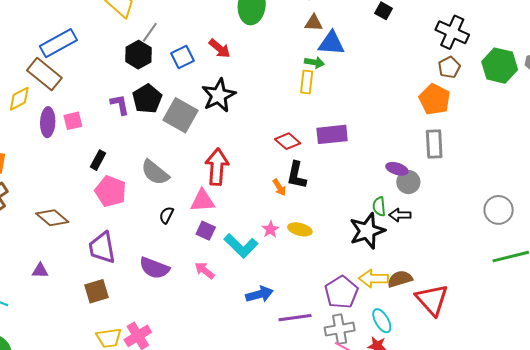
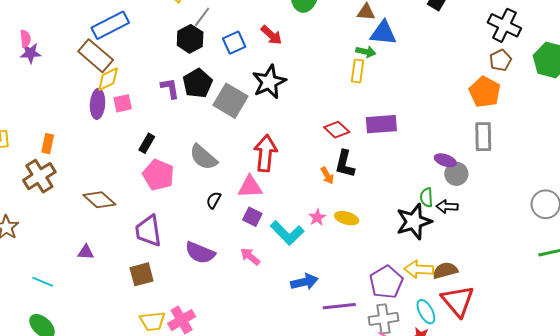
yellow diamond: (19, 99) -> (108, 79), moved
red triangle: (432, 300) -> (458, 301), moved

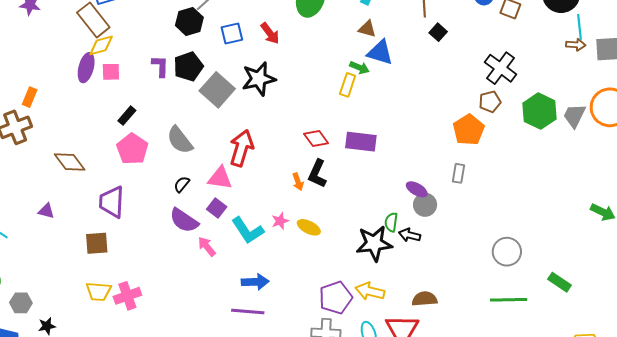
gray rectangle: (483, 137) -> (459, 173), size x0.7
purple semicircle: (200, 253) -> (184, 220), moved
brown semicircle: (445, 270) -> (425, 299), moved
purple line: (339, 306) -> (248, 312), moved

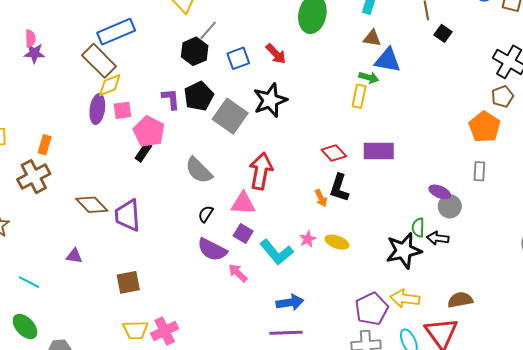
pink pentagon: (132, 149) -> (149, 132), moved
purple trapezoid: (112, 202) -> (128, 215), moved

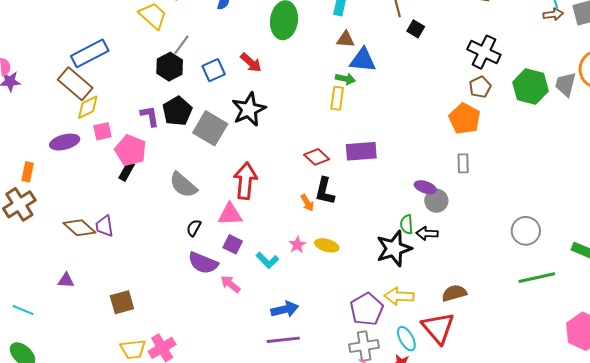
purple ellipse: (97, 109) -> (65, 142), moved, turned 72
purple trapezoid: (128, 215) -> (104, 226), moved, size x0.7
cyan L-shape: (276, 252) -> (267, 260), size x0.7

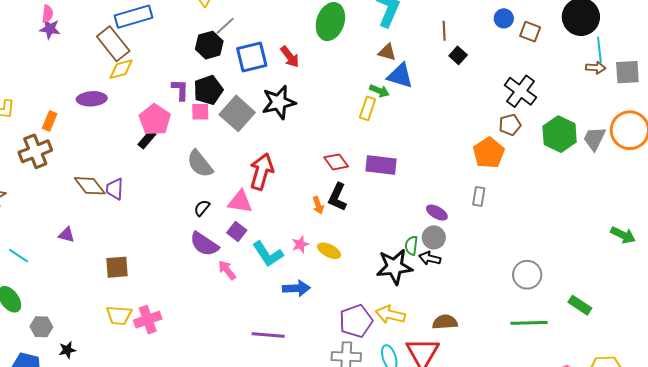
blue square: (214, 70) -> (252, 57), size x1.4
pink square: (102, 131) -> (200, 112), moved
gray circle: (436, 201) -> (434, 237), moved
cyan L-shape: (267, 260) -> (268, 254), size x1.4
blue arrow: (285, 309) -> (296, 288), moved

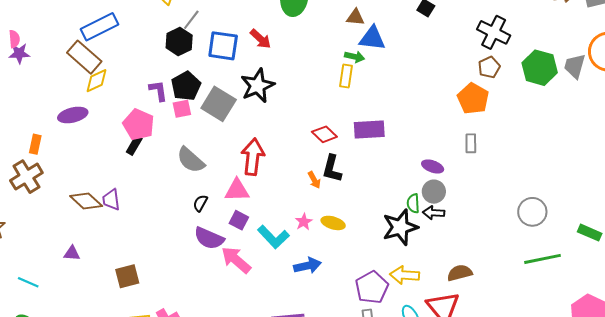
blue square: (252, 57) -> (223, 46), turned 32
pink arrow: (227, 270) -> (236, 260), size x1.5

